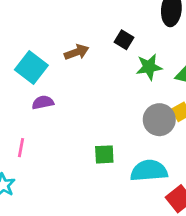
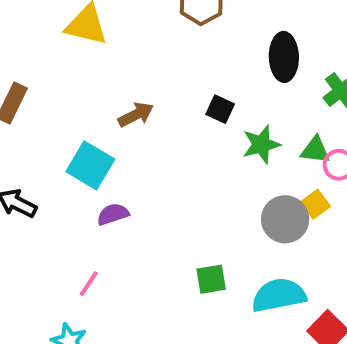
brown arrow: (77, 52) -> (136, 115), moved
pink line: (21, 148) -> (89, 284), turned 30

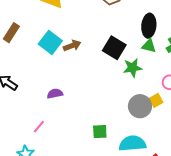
black square: (220, 109) -> (114, 48), size x1.6
green triangle: (315, 150) -> (149, 46), moved
cyan square: (90, 165) -> (50, 42), moved

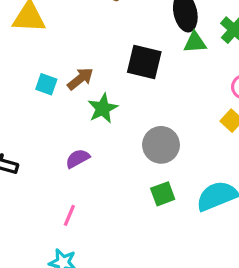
cyan square: (50, 42) -> (46, 84), size x0.6
green star: (133, 68) -> (103, 108), moved
gray circle: (140, 106) -> (161, 145), moved

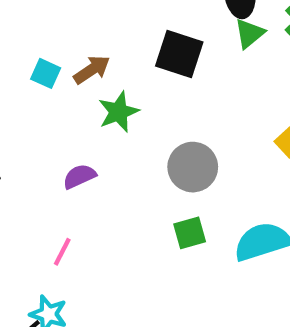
green triangle: (195, 43) -> (249, 33), turned -40

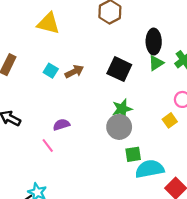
green star: (118, 112) -> (122, 109), moved
green square: (190, 233) -> (133, 154), moved
pink line: (62, 252) -> (48, 145), moved, turned -72

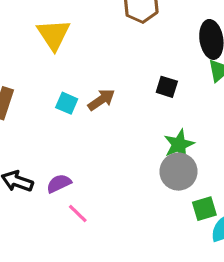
yellow triangle: (48, 23) -> (54, 35), turned 50
black square: (119, 69) -> (167, 87), size x0.6
purple semicircle: (61, 125) -> (59, 183), moved

